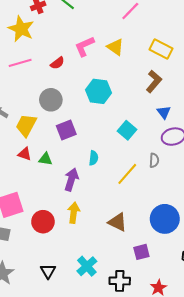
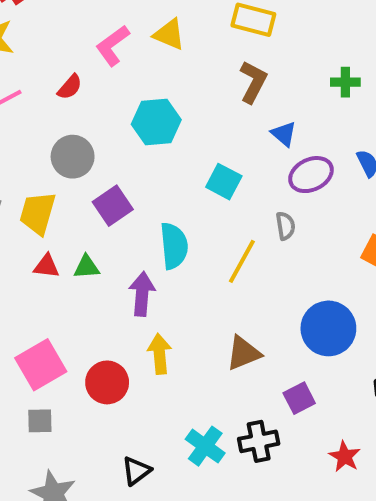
cyan semicircle: (94, 158) -> (174, 246), size x1.6
brown triangle: (118, 222) -> (244, 353), turned -36
black triangle: (48, 271) -> (136, 471), turned 35
black cross: (120, 281) -> (259, 441), moved

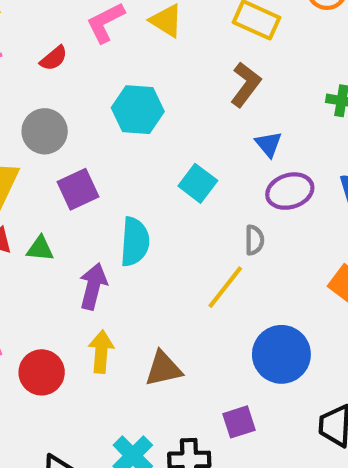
yellow line: (242, 261) -> (225, 287), moved
brown triangle: (244, 353) -> (163, 369), moved

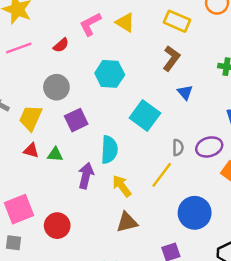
cyan square: (198, 183) -> (145, 116), size x1.4
purple ellipse: (290, 191) -> (209, 147), moved
yellow arrow: (101, 352) -> (122, 186), moved, turned -40

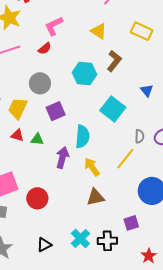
pink L-shape: (90, 24) -> (54, 26), moved
brown L-shape: (171, 58) -> (114, 61), moved

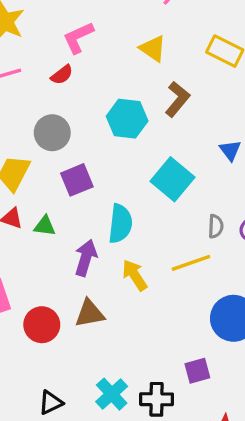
yellow line: (125, 159) -> (191, 263), turned 30
brown triangle: (95, 197) -> (90, 313), moved

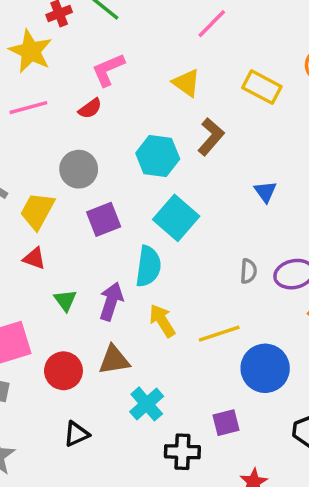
cyan square: (173, 179) -> (176, 218), moved
green triangle: (45, 226) -> (65, 300), moved, turned 45
yellow line: (191, 263) -> (219, 334), moved
cyan cross: (112, 394) -> (147, 404), moved
black triangle: (51, 403) -> (76, 434), moved

